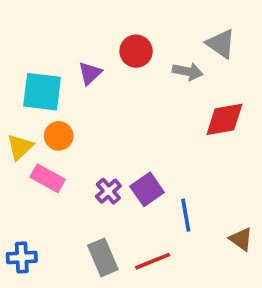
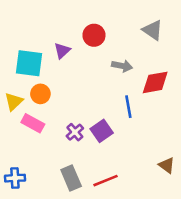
gray arrow: (188, 71) -> (122, 66), moved
blue line: (186, 215) -> (128, 107), moved

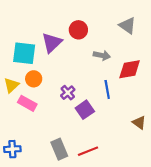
purple triangle: (62, 51) -> (52, 43), size x1.5
purple cross: (75, 132) -> (68, 93), moved
brown triangle: (167, 165) -> (139, 122), moved

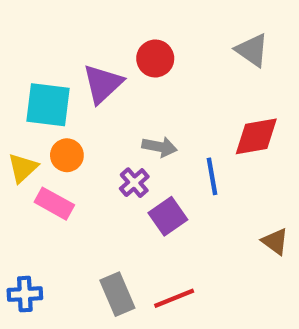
gray arrow: (102, 55) -> (159, 147), moved

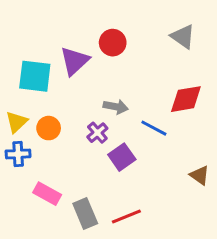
orange circle: (67, 155) -> (49, 128), moved
blue line: (212, 176) -> (154, 128), turned -52
pink rectangle: (54, 204) -> (47, 194), moved
blue cross: (25, 294) -> (18, 154), moved

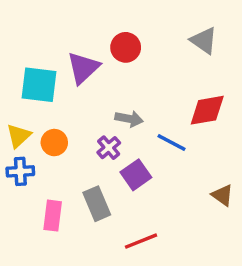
pink rectangle: (47, 194) -> (53, 216), turned 68
gray rectangle: (85, 213) -> (97, 204), moved

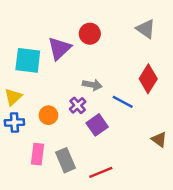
red diamond: (207, 110) -> (148, 79), turned -48
orange circle: (54, 143) -> (48, 115), moved
gray rectangle: (97, 204) -> (65, 160), moved

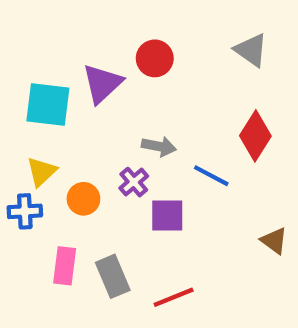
yellow triangle: (13, 97) -> (42, 172), moved
purple square: (97, 125) -> (167, 216), turned 35

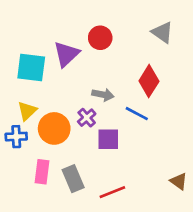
red diamond: (255, 136) -> (149, 81), moved
orange circle: (83, 199) -> (54, 128), size x1.5
brown triangle: (274, 241) -> (179, 181), moved

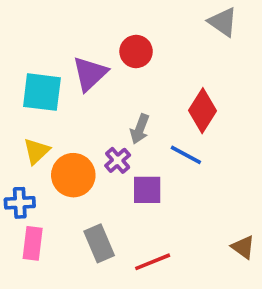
gray triangle: (162, 32) -> (223, 22), moved
gray arrow: (103, 95) -> (140, 129), turned 100
blue cross: (16, 137) -> (20, 203), moved
pink rectangle: (42, 172) -> (33, 243), moved

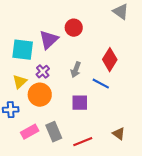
purple cross: (118, 160) -> (43, 72), moved
pink rectangle: (33, 243) -> (30, 132), moved, turned 54
brown triangle: (243, 247) -> (119, 134), moved

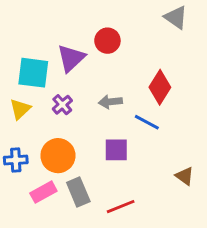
gray arrow: (76, 70) -> (110, 102), turned 63
yellow triangle: (20, 82) -> (20, 109), moved
orange circle: (40, 95) -> (58, 156), moved
brown triangle: (119, 134) -> (185, 176), moved

